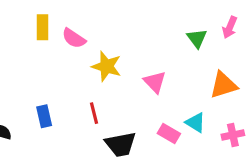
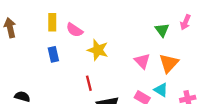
pink triangle: (155, 82) -> (142, 61), moved
orange triangle: (223, 85) -> (169, 63), moved, turned -30
blue rectangle: (44, 116) -> (53, 54), moved

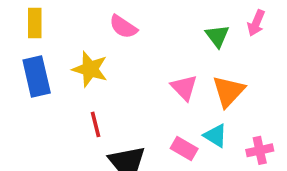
pink semicircle: (74, 30) -> (123, 27), moved
yellow star: (98, 50) -> (90, 69), moved
blue rectangle: (53, 54) -> (37, 76), size x1.5

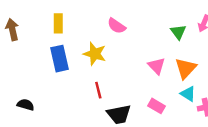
cyan triangle: (215, 136) -> (188, 94), moved

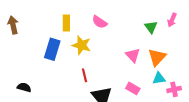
yellow rectangle: (58, 23) -> (66, 23), moved
blue rectangle: (60, 59) -> (52, 49), turned 30
cyan triangle: (188, 94) -> (159, 78), turned -40

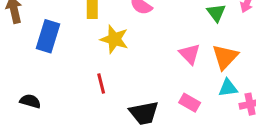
blue rectangle: (52, 49) -> (48, 36), moved
red line: (85, 75) -> (101, 83), moved

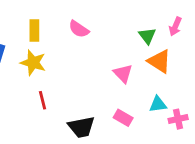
yellow star: (114, 39) -> (33, 63), moved
orange triangle: (225, 57) -> (159, 61), moved, turned -40

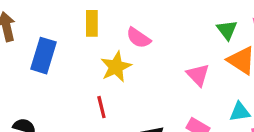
pink semicircle: (79, 29) -> (138, 38), moved
yellow star: (33, 63) -> (116, 67), moved, turned 30

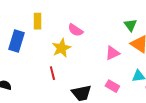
yellow rectangle: (92, 23) -> (37, 21), moved
pink triangle: (198, 75) -> (112, 53), turned 49

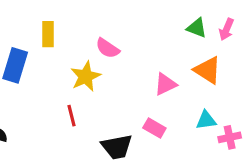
green triangle: (130, 25) -> (197, 28), moved, turned -32
pink rectangle: (112, 86) -> (154, 128), moved

